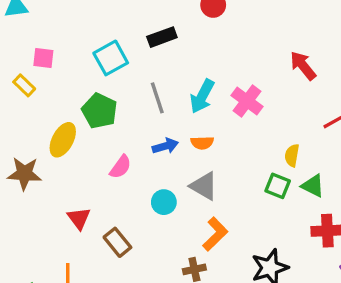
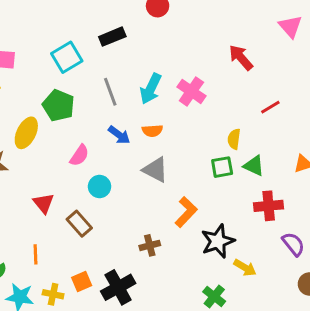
blue arrow: (165, 146) -> (119, 135), turned 55
green square: (278, 186) -> (222, 167), turned -30
cyan circle: (164, 202) -> (100, 186), moved
orange L-shape: (215, 234) -> (186, 212), moved

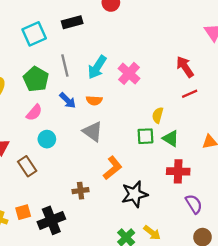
red arrow: (241, 58) -> (185, 67), moved
green pentagon: (59, 105) -> (36, 79), moved
yellow arrow: (245, 268) -> (152, 233), moved

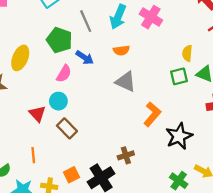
blue arrow: (68, 100) -> (85, 58), moved
cyan circle: (47, 139) -> (58, 101), moved
brown cross: (81, 191) -> (126, 155), moved

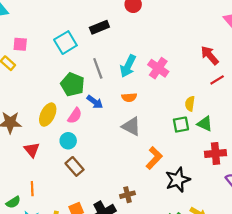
yellow ellipse: (20, 58) -> (48, 115), moved
red triangle: (37, 114) -> (32, 150), moved
orange line: (33, 155) -> (32, 189), moved

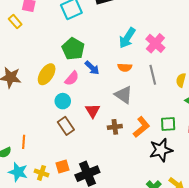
gray line: (98, 68) -> (153, 75), moved
green square: (181, 125) -> (168, 124), moved
red triangle: (32, 150) -> (93, 111), moved
brown cross: (127, 195) -> (115, 127), moved

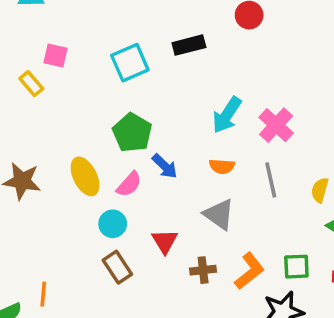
yellow ellipse: (47, 74) -> (85, 176), turned -60

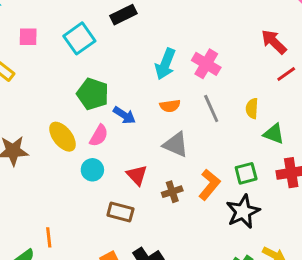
pink square: (55, 55) -> (28, 37), moved
brown rectangle: (117, 267) -> (120, 212), moved, turned -30

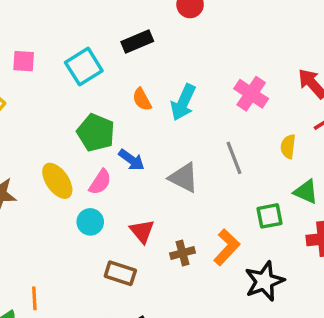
pink cross: (206, 64) -> (251, 94), moved
orange semicircle: (170, 106) -> (142, 99), moved, turned 66
yellow semicircle: (252, 108) -> (288, 147), moved
gray triangle: (176, 145) -> (184, 178), moved
green square: (246, 173) -> (270, 216), moved

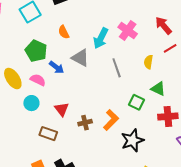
cyan arrow: (183, 102) -> (101, 38), moved
gray triangle: (184, 178) -> (80, 58), moved
pink semicircle: (100, 182) -> (38, 80), turned -98
green square: (270, 216) -> (137, 102), turned 35

